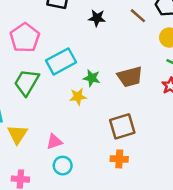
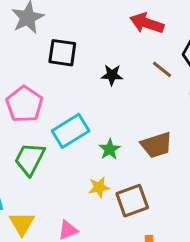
green star: (92, 78) -> (110, 149), turned 30
yellow star: (78, 97) -> (99, 187), moved
brown square: (122, 126) -> (132, 201), moved

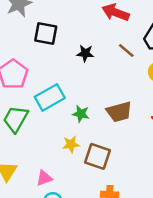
green star: (110, 149) -> (81, 114), turned -30
brown square: (132, 201) -> (97, 156), turned 36

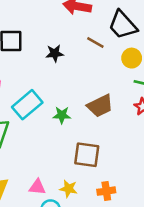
yellow star: (71, 144) -> (69, 189), moved, turned 30
pink triangle: (44, 178) -> (37, 187), turned 36

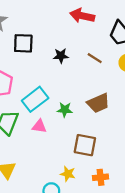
brown line: (95, 43) -> (95, 58), moved
pink triangle: (37, 187) -> (39, 126), moved

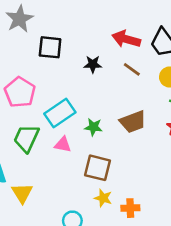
red arrow: (82, 16) -> (126, 39), moved
brown square: (85, 145) -> (97, 168), moved
yellow star: (68, 174) -> (103, 198), moved

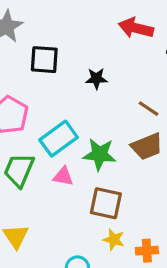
red arrow: (126, 39) -> (136, 28), moved
brown line: (132, 69) -> (148, 109), moved
green star: (93, 127) -> (100, 154), size x1.5

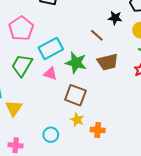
black star: (96, 79) -> (115, 18), moved
brown line: (148, 109) -> (97, 35), moved

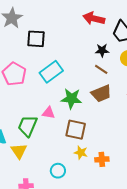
brown line: (97, 35) -> (101, 69), moved
cyan rectangle: (51, 48) -> (51, 72), moved
green trapezoid: (22, 65) -> (28, 126), moved

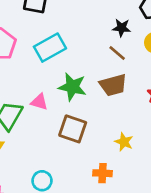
yellow star: (81, 153) -> (124, 142), moved

